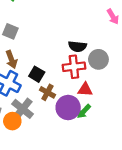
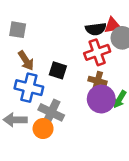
red triangle: (85, 90) -> (112, 25), moved
brown cross: (47, 92) -> (98, 81), moved

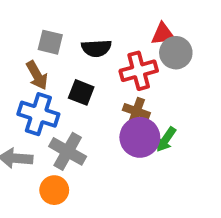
black semicircle: (96, 29) -> (96, 48), moved
gray square: (18, 30) -> (50, 42), moved
orange circle: (43, 129) -> (54, 190), moved

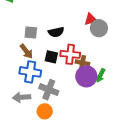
red cross: (139, 71) -> (70, 54), moved, turned 30

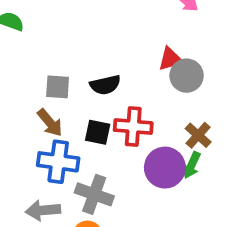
brown cross: (82, 63) -> (198, 135), moved, turned 32

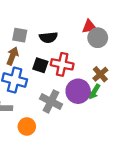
brown arrow: (50, 123) -> (13, 56), turned -126
gray cross: (94, 194) -> (51, 101), moved

